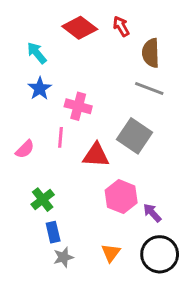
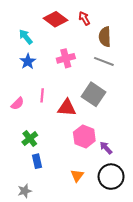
pink cross: (78, 106) -> (66, 58), moved, turned -30
gray star: (63, 257) -> (25, 191), moved

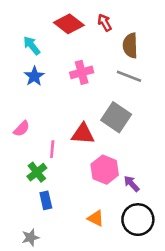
pink line: (42, 95) -> (52, 149), moved
orange triangle: (77, 176) -> (96, 218), turned -40

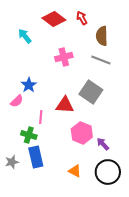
blue star: (34, 76) -> (29, 85), moved
green cross: (37, 172) -> (29, 135), turned -35
blue rectangle: (46, 200) -> (36, 157), size x1.5
gray star: (30, 237) -> (12, 162), moved

